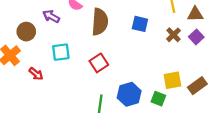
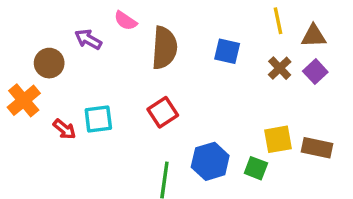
cyan square: (61, 52) -> (98, 119), moved
brown rectangle: (197, 86) -> (317, 148), turned 48

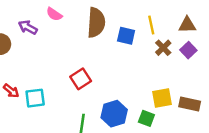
yellow line: (278, 21) -> (151, 25), moved
brown semicircle: (164, 48) -> (96, 23), moved
cyan square: (98, 119) -> (35, 98), moved

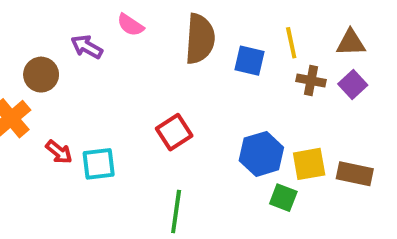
brown cross: (163, 48) -> (311, 81), turned -35
blue hexagon: (114, 114) -> (261, 154), moved

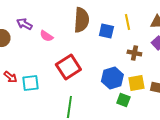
pink semicircle: (130, 25) -> (46, 36), moved
brown cross: (311, 81) -> (134, 53), moved
red square: (174, 132) -> (68, 67), size x1.4

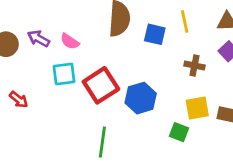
purple arrow: (24, 24) -> (39, 39), moved
blue hexagon: (112, 78) -> (141, 98), moved
cyan square: (30, 83) -> (64, 74), moved

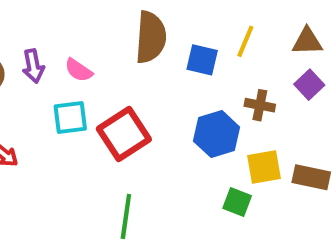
yellow line: (185, 22) -> (245, 41), turned 35
purple arrow: (39, 39) -> (33, 66), turned -130
blue hexagon: (141, 98) -> (217, 134), moved

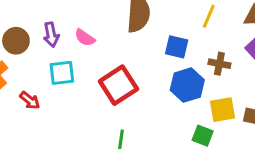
blue square: (202, 60) -> (177, 47), moved
cyan square: (70, 118) -> (62, 73), moved

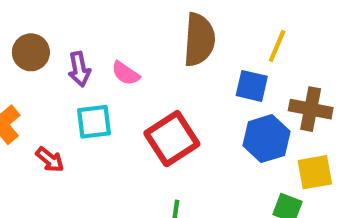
yellow line: (209, 16) -> (277, 46), moved
brown circle: (16, 41) -> (31, 52), moved
brown cross: (219, 64) -> (311, 109), size x1.4

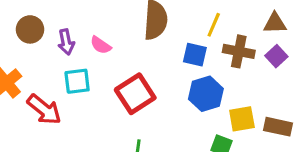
brown cross: (311, 109) -> (239, 51), moved
red arrow: (50, 160) -> (44, 109), size x1.6

